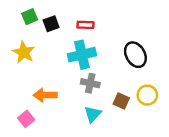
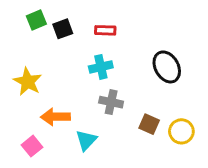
yellow star: (24, 52) -> (28, 82), moved
cyan cross: (82, 55) -> (101, 67), size x0.7
yellow circle: (147, 95) -> (181, 131), moved
cyan triangle: (93, 114) -> (86, 140), moved

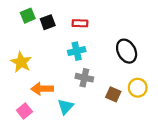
yellow circle: (181, 131) -> (138, 88), moved

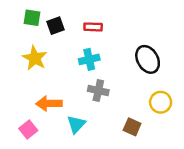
green square: (28, 16) -> (32, 18), turned 32
yellow star: (21, 62) -> (35, 58), moved
brown square: (113, 94) -> (132, 127), moved

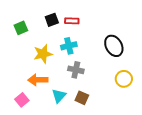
green square: (32, 18) -> (21, 28), moved, turned -32
black square: (55, 26) -> (52, 20), moved
yellow star: (35, 58) -> (43, 54), moved, turned 30
brown square: (132, 127) -> (82, 98), moved

